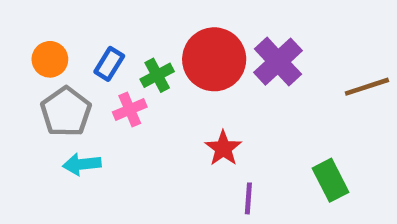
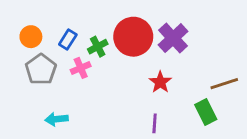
brown line: (367, 87) -> (224, 84), moved
red star: (223, 148) -> (160, 82), moved
cyan arrow: (82, 164) -> (56, 119), moved

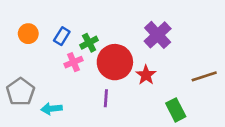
red circle: (133, 37) -> (115, 62), moved
gray pentagon: (41, 69) -> (20, 92), moved
green rectangle: (206, 112) -> (176, 110), moved
purple line: (155, 123) -> (106, 98), moved

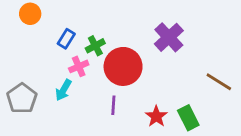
orange circle: (28, 34) -> (30, 14), moved
red star: (146, 75) -> (156, 116), moved
brown line: (204, 76) -> (219, 82), turned 50
cyan arrow: (52, 109) -> (63, 90), moved, turned -54

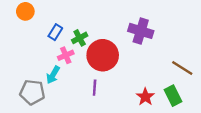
purple cross: (169, 37) -> (141, 31), turned -30
gray pentagon: (22, 98) -> (32, 92), moved, turned -30
red star: (156, 116) -> (145, 97), moved
green rectangle: (188, 118) -> (173, 96), moved

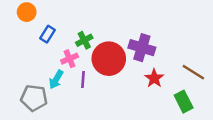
purple cross: (141, 31) -> (142, 48), moved
blue rectangle: (55, 32) -> (47, 34), moved
purple line: (95, 88) -> (83, 79), moved
red star: (145, 97) -> (154, 78), moved

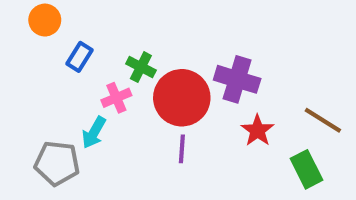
green cross: (84, 40) -> (141, 67), turned -35
purple line: (83, 79) -> (182, 149), moved

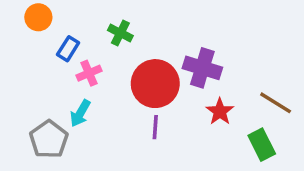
green cross: (141, 67) -> (120, 33), moved
pink cross: (116, 98) -> (89, 73), moved
gray pentagon: (57, 163) -> (49, 139), turned 30

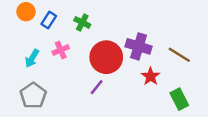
blue rectangle: (68, 49) -> (49, 20), moved
brown line: (276, 103) -> (179, 55), moved
cyan arrow: (80, 113) -> (32, 58), moved
purple line: (155, 127) -> (97, 87), moved, turned 35

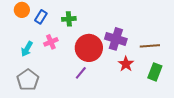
green cross: (82, 22) -> (69, 19), turned -32
brown line: (179, 55) -> (150, 46), turned -36
green rectangle: (179, 99) -> (155, 72), moved, turned 48

